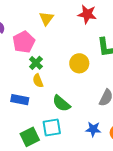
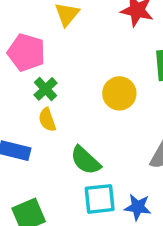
pink pentagon: (24, 42) -> (26, 52), turned -30
cyan square: (52, 128) -> (100, 199), moved

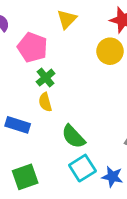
yellow circle: (119, 93) -> (110, 51), moved
cyan square: (100, 199) -> (82, 168), turned -30

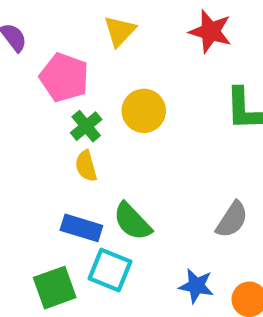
yellow circle: (110, 51) -> (144, 111), moved
blue rectangle: (18, 125) -> (81, 228), moved
cyan square: (82, 168) -> (110, 270), moved, turned -35

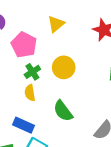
green semicircle: (132, 221) -> (63, 111), moved

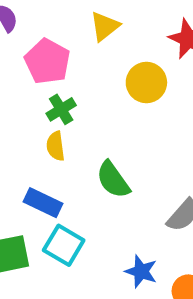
yellow circle: (64, 67) -> (146, 83), moved

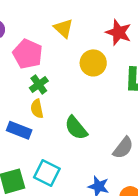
yellow triangle: (105, 26) -> (63, 28), turned -35
blue rectangle: (43, 203) -> (19, 130), moved

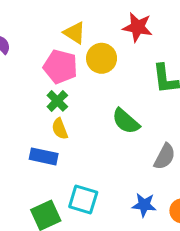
pink pentagon: (28, 54) -> (60, 67), moved
yellow circle: (93, 63) -> (102, 58), moved
green semicircle: (76, 128) -> (126, 121), moved

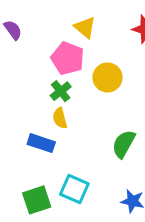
yellow circle: (102, 58) -> (108, 77), moved
green semicircle: (126, 121) -> (124, 144), moved, turned 72

